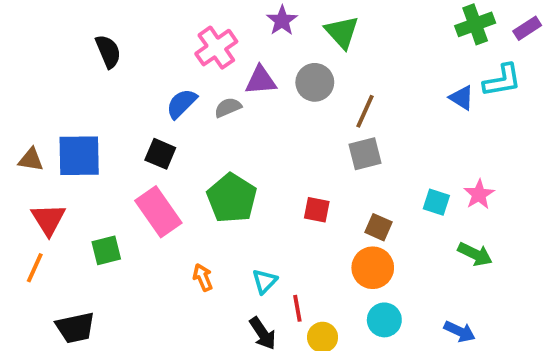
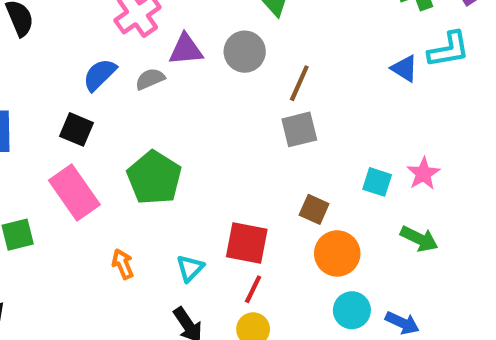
red square: (317, 210) -> (247, 243), moved, size x1.5
orange circle: (373, 268) -> (337, 253), moved
red line: (297, 308) -> (253, 289), moved, turned 36
cyan circle: (384, 320) -> (352, 310), moved

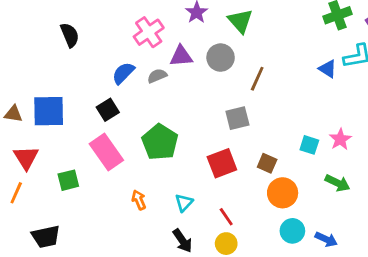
black square: (76, 129) -> (108, 110), turned 35
gray square: (299, 129) -> (237, 118), moved
red square: (247, 243) -> (222, 163), moved, turned -32
red line: (253, 289) -> (226, 217), turned -60

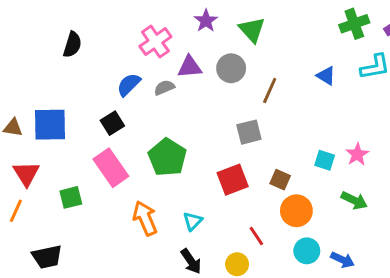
black semicircle: (70, 35) -> (72, 45), turned 40
blue triangle: (328, 69) -> (326, 76), moved
orange arrow: (139, 200) -> (145, 218), size x1.6
red line: (226, 217) -> (256, 236), moved

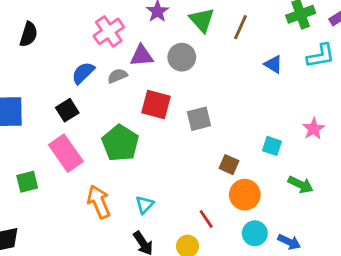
brown line: (270, 91) -> (240, 27), moved
pink star: (357, 154) -> (314, 129), moved
red square: (233, 180) -> (156, 104), moved, turned 36

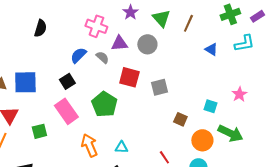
pink cross: (109, 31) -> (96, 26), turned -35
gray semicircle: (117, 76) -> (102, 57), turned 64
green arrow: (301, 185) -> (230, 133), size x1.4
orange circle: (245, 195) -> (202, 140), moved
cyan triangle: (145, 205) -> (121, 147), turned 48

